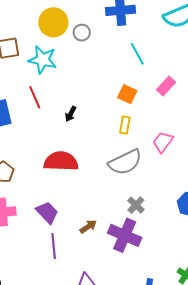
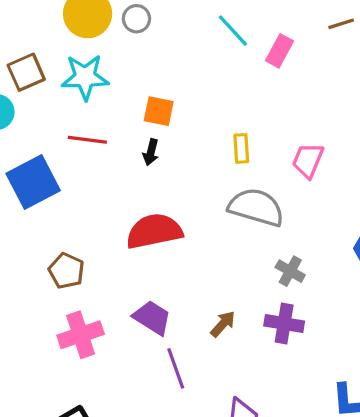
pink rectangle: (166, 86) -> (279, 51), moved
orange square: (127, 94) -> (159, 111), moved
red line: (35, 97) -> (87, 140), turned -45
gray semicircle: (125, 162) -> (256, 207), turned -124
purple cross: (125, 235) -> (284, 324), size x0.7

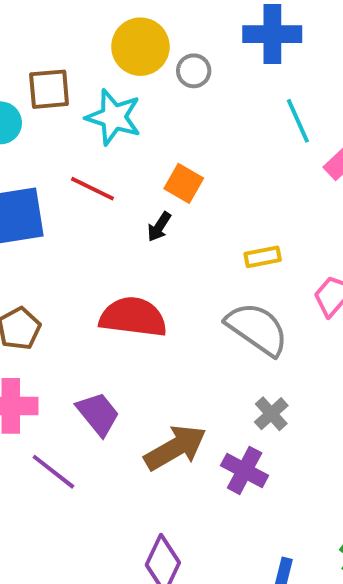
yellow rectangle: (241, 148) -> (263, 257), turned 64
brown arrow: (223, 324) -> (175, 448), size x1.8
purple line: (176, 368) -> (53, 472), moved, turned -51

